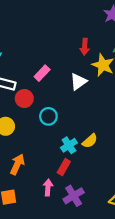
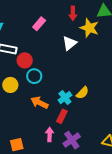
pink rectangle: (42, 73) -> (39, 24), moved
cyan circle: (48, 116) -> (34, 76), moved
orange arrow: (17, 164) -> (39, 103), moved, turned -84

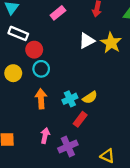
yellow star: (89, 28) -> (111, 43), moved
orange arrow: (39, 103) -> (41, 99), turned 48
red rectangle: (62, 116) -> (80, 119), moved

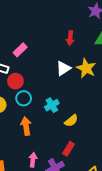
pink rectangle: (58, 13) -> (20, 50), moved
cyan cross: (70, 99) -> (52, 105), moved
red rectangle: (80, 119) -> (69, 149), moved

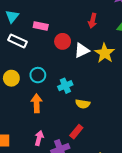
pink rectangle: (20, 50) -> (41, 26), turned 48
red circle: (15, 81) -> (63, 41), moved
yellow semicircle: (71, 121) -> (83, 104), turned 40

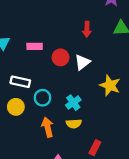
white rectangle: (17, 41) -> (20, 82), moved
yellow star: (105, 53) -> (110, 85), moved
yellow semicircle: (83, 104) -> (74, 124), moved

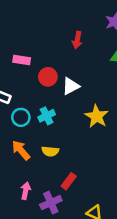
red arrow: (87, 29) -> (77, 40), moved
cyan cross: (73, 103) -> (47, 116), moved
orange arrow: (48, 127) -> (21, 150), turned -36

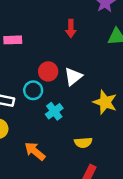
pink rectangle: (22, 60) -> (13, 40), moved
cyan circle: (21, 117) -> (33, 90), moved
yellow semicircle: (50, 151) -> (83, 143), moved

